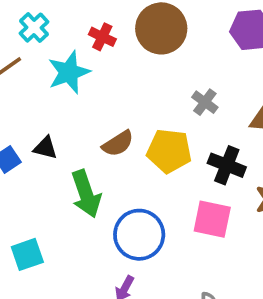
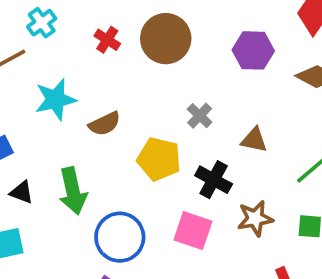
cyan star: (69, 72) -> (55, 99), moved
brown semicircle: (118, 144) -> (105, 124), moved
black triangle: (45, 148) -> (22, 192), moved

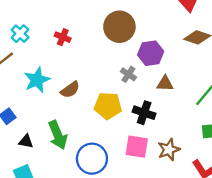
brown circle: (166, 39) -> (119, 27), moved
purple hexagon: (253, 50) -> (151, 53), moved
brown star: (255, 218) -> (169, 150), moved

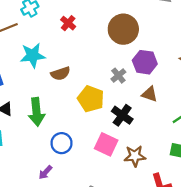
blue circle: (92, 159) -> (62, 143), size x0.7

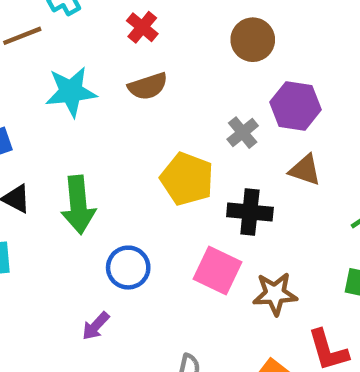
brown circle: (123, 29) -> (253, 40), size x0.7
brown semicircle: (60, 74) -> (148, 86), moved
black cross: (122, 115) -> (250, 212), turned -30

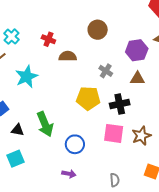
brown semicircle: (148, 86) -> (68, 56), moved, turned -144
purple hexagon: (296, 106) -> (137, 50), moved
purple arrow: (96, 326) -> (69, 174), turned -104

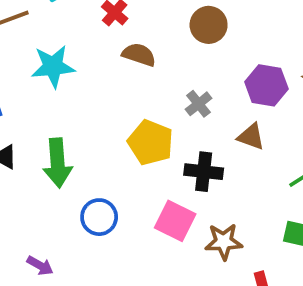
purple arrow: (69, 174) -> (40, 266), moved

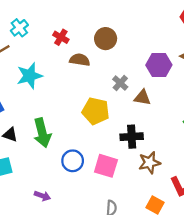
brown circle: (209, 25) -> (106, 39), moved
brown triangle: (251, 137) -> (142, 97), moved
black cross: (204, 172) -> (132, 137), moved
pink square: (175, 221) -> (106, 166), moved

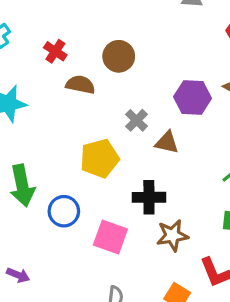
yellow pentagon: (96, 111) -> (100, 158), turned -30
blue circle: (73, 161) -> (64, 211), moved

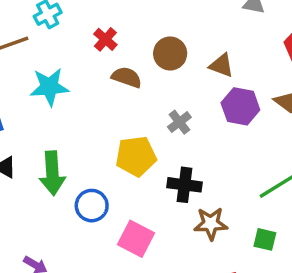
brown triangle: (167, 142) -> (221, 65), moved
black cross: (149, 197) -> (184, 185), moved
brown star: (172, 235) -> (211, 224), moved

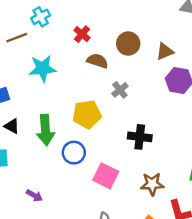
brown triangle: (221, 65) -> (165, 51), turned -42
gray cross: (179, 122) -> (120, 90), moved
yellow pentagon: (136, 156) -> (87, 114), moved
brown star: (211, 224) -> (152, 184), moved

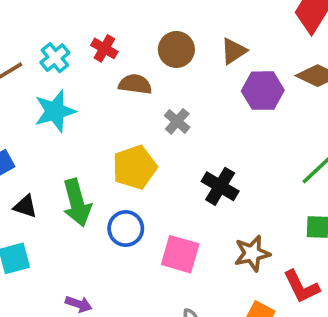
cyan cross: (41, 17) -> (55, 58), moved
black cross: (140, 137) -> (220, 186), turned 35

